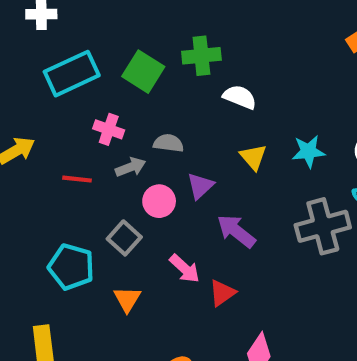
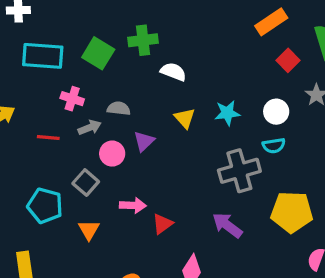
cyan rectangle: (72, 74) -> (43, 56), turned 30
purple arrow: (236, 231) -> (227, 225), moved
pink arrow: (185, 269) -> (133, 205), turned -40

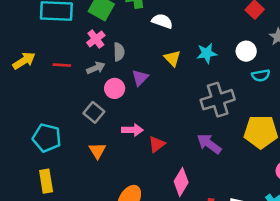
pink cross: (72, 99) -> (96, 39), moved, turned 36
gray semicircle: (119, 108) -> (119, 52), turned 84
red line: (48, 138) -> (62, 65), moved
cyan semicircle: (274, 146) -> (261, 75), moved
cyan pentagon: (45, 206) -> (47, 138), moved

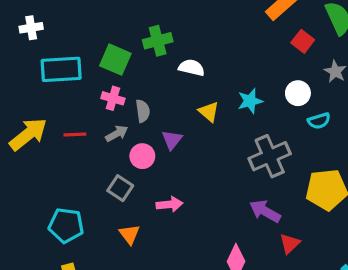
pink cross: (96, 39) -> (113, 98), turned -30
yellow arrow: (24, 61) -> (28, 134), size x1.4
red triangle: (157, 144) -> (290, 244), moved

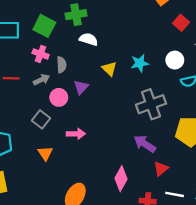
white semicircle: (192, 68) -> (89, 39), moved

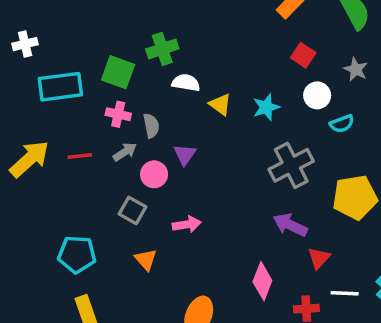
red square: (181, 23) -> (303, 55), moved
yellow triangle: (109, 69) -> (220, 104), moved

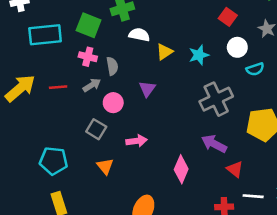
yellow triangle: (220, 104) -> (164, 52), turned 48
purple triangle: (185, 155) -> (147, 89), moved
red triangle: (319, 258) -> (235, 169), turned -36
pink diamond: (262, 281) -> (181, 169), moved

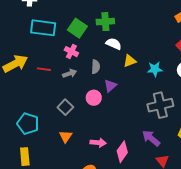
gray semicircle: (112, 66) -> (96, 67), moved
pink circle: (113, 103) -> (94, 98), moved
pink arrow: (137, 141) -> (98, 143), moved

